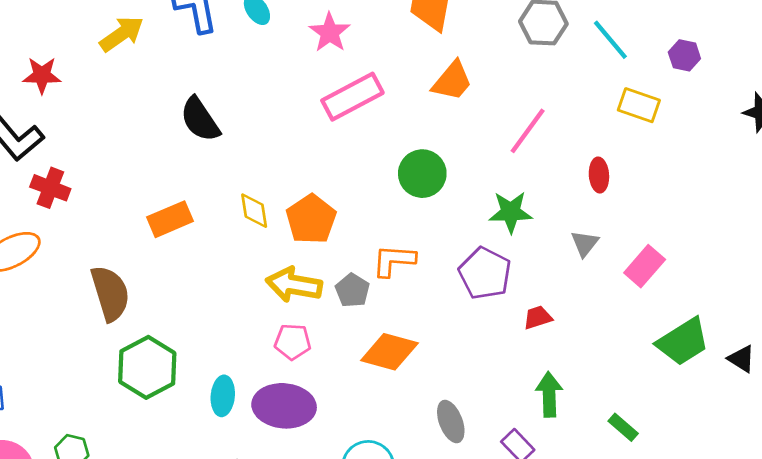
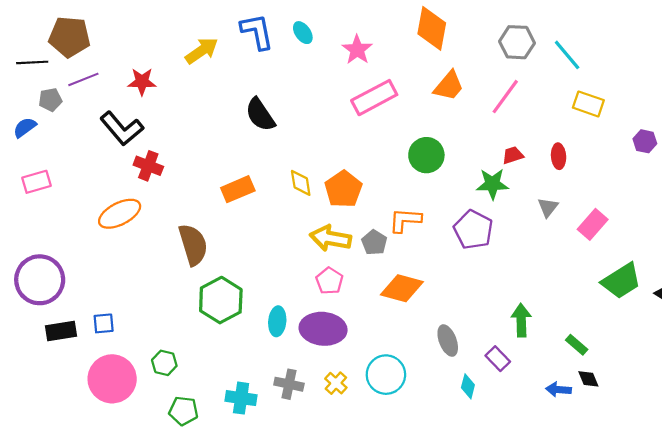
purple hexagon: (684, 55) -> (645, 141), moved
pink line: (528, 131) -> (505, 97), moved
red trapezoid: (538, 318) -> (513, 155), moved
pink pentagon: (293, 342) -> (329, 281), turned 30

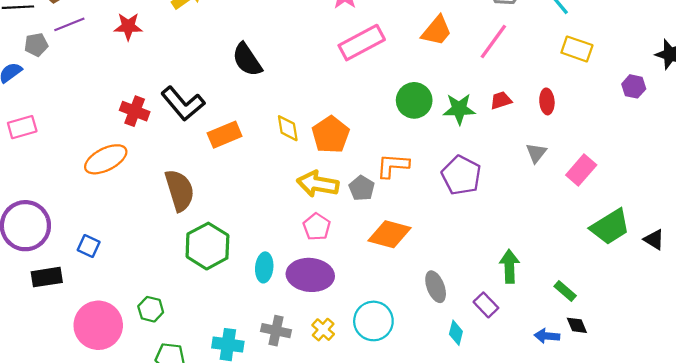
black L-shape: (122, 128) -> (183, 104), moved
green star: (492, 184) -> (459, 109), moved
blue square: (104, 323) -> (89, 246), moved, turned 30

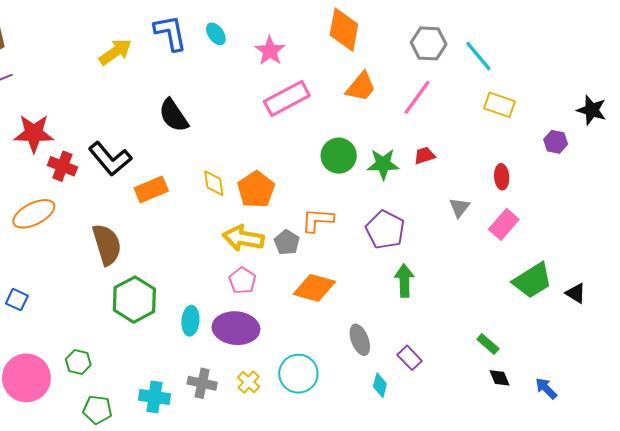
red star: (128, 26) -> (34, 133), moved, size x1.4
red ellipse: (547, 101) -> (502, 177), moved
green arrow: (509, 266) -> (404, 281), moved
blue arrow: (547, 336) -> (546, 388), moved, turned 40

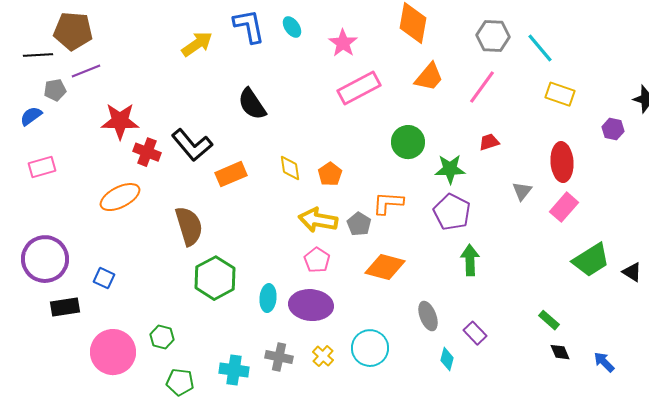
green star: (383, 164) -> (450, 169), moved
red ellipse: (502, 177) -> (562, 162), size x1.6
orange pentagon: (256, 189) -> (330, 174), size x0.7

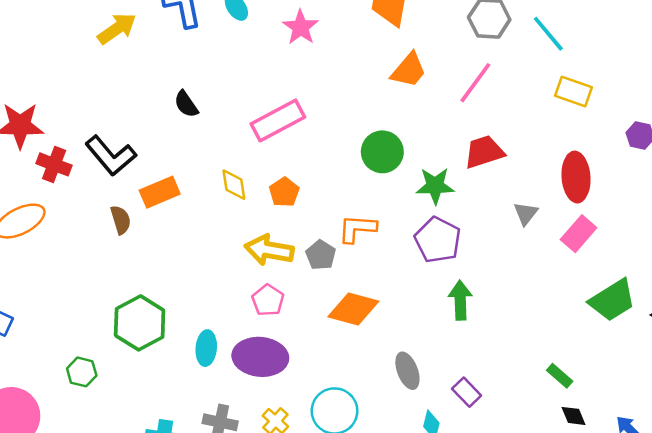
pink rectangle: (359, 88) -> (278, 120), moved
black semicircle: (252, 104) -> (186, 104), size x0.7
red trapezoid: (489, 142) -> (484, 152), size x1.6
brown semicircle: (189, 226) -> (121, 220), moved, size x0.6
green hexagon: (162, 337) -> (82, 372), moved

